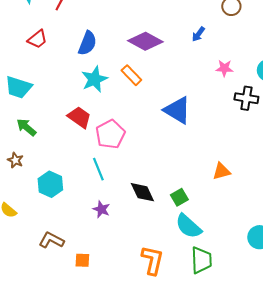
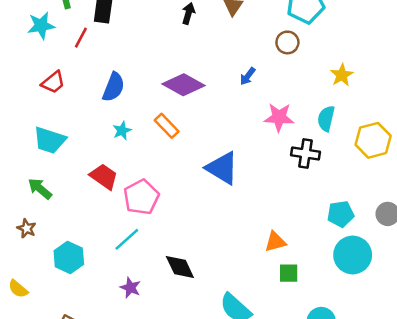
pink star: (224, 68) -> (279, 117), size x1.4
cyan star: (94, 79) -> (122, 131), size x0.6
cyan trapezoid: (18, 87) -> (50, 140), moved
cyan line: (98, 169) -> (127, 239), turned 70
green square: (179, 197) -> (289, 273), moved, turned 30

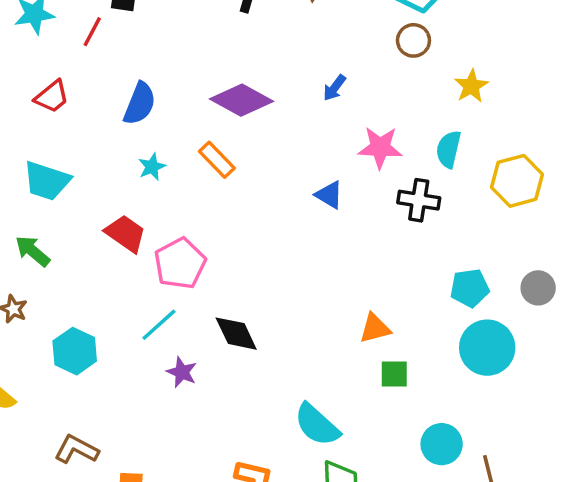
brown circle: (287, 42) -> (413, 40), moved
blue triangle: (222, 168) -> (329, 195), moved, size x0.6
black diamond: (180, 267) -> (236, 334), moved
purple star: (130, 288) -> (182, 372), moved

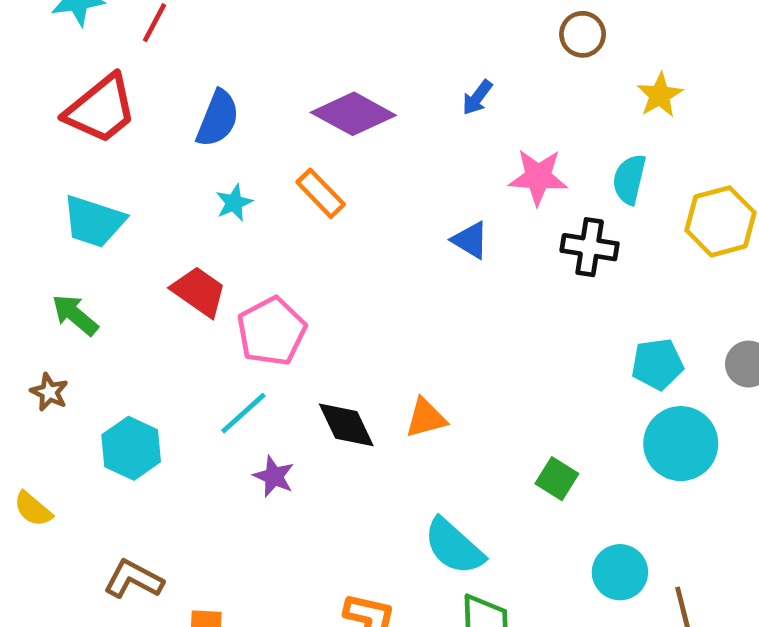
red trapezoid: (52, 97) -> (101, 109), size x1.6
orange triangle: (375, 328) -> (426, 418), moved
green square: (394, 374) -> (557, 479), turned 32

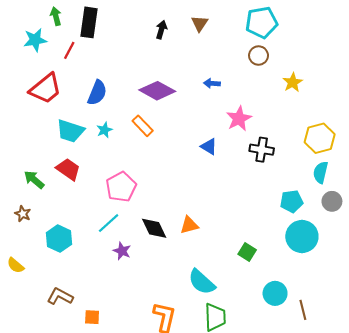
blue arrow: (477, 97) -> (212, 83), turned 56
pink star: (538, 177) -> (239, 119), turned -30
cyan semicircle: (629, 179) -> (321, 172), moved
cyan trapezoid: (94, 221) -> (70, 131), moved
red trapezoid: (199, 292) -> (68, 169), moved

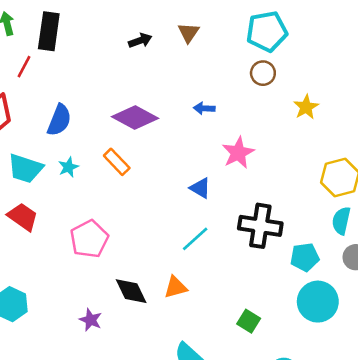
black arrow: (161, 30) -> (140, 40), turned 54
black cross: (262, 150) -> (260, 226), moved, size x1.4
cyan line: (109, 223) -> (195, 239), moved

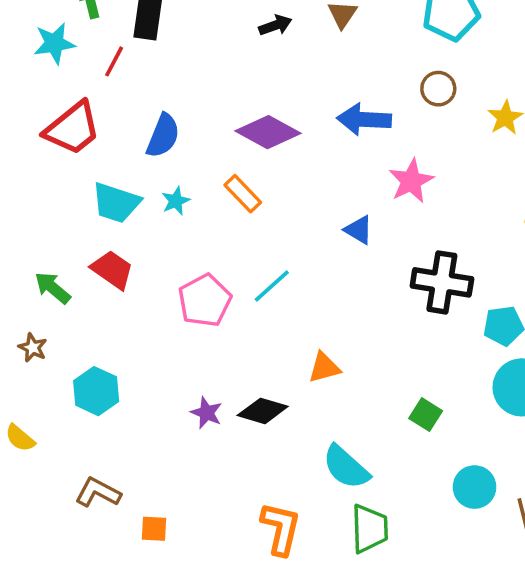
brown circle: (263, 73) -> (438, 89), moved
blue arrow: (204, 108) -> (364, 119), size x1.8
cyan line: (195, 239) -> (272, 286), moved
black diamond: (131, 291) -> (263, 411), moved, turned -48

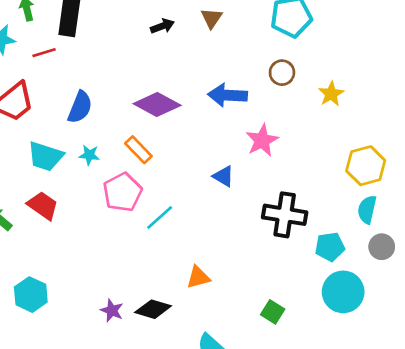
red line: (114, 61) -> (44, 53), turned 45
cyan star: (176, 201) -> (89, 155), turned 30
pink pentagon: (205, 301) -> (122, 192), moved

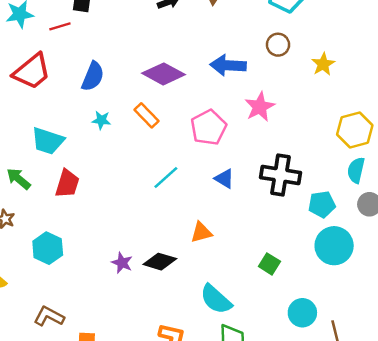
cyan trapezoid: (45, 156) -> (48, 141), moved
blue triangle: (223, 176) -> (224, 179), moved
pink pentagon: (122, 192) -> (209, 128), moved
red trapezoid: (43, 206) -> (67, 184), moved, turned 72

